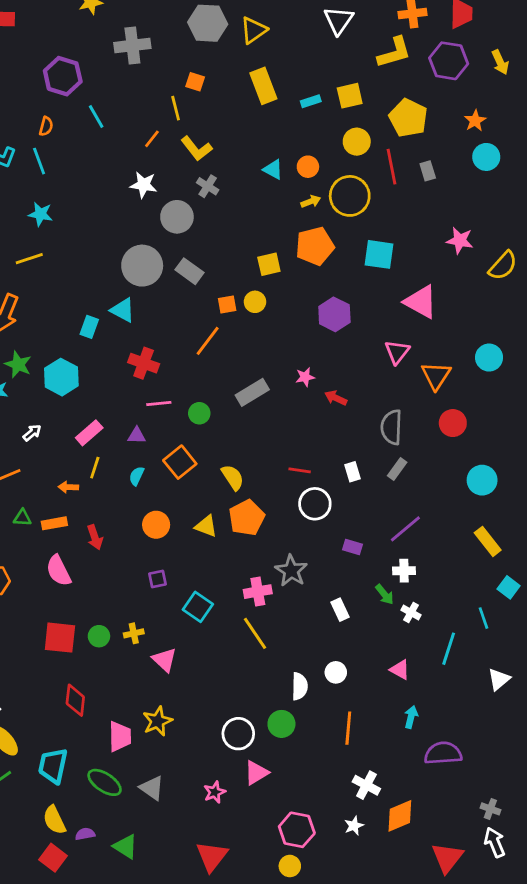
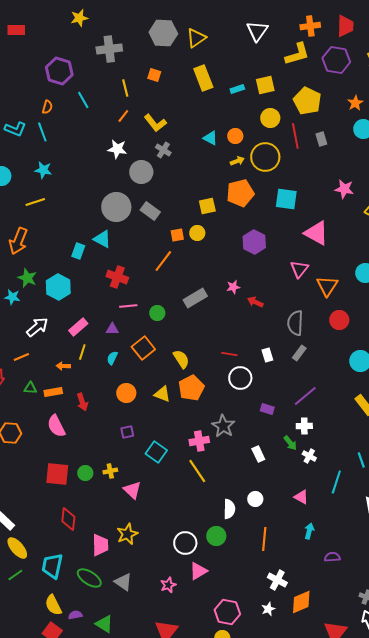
yellow line: (176, 108) -> (125, 88), moved
white arrow: (32, 433) -> (37, 327), size x1.6
purple semicircle: (443, 753) -> (332, 557), size x0.6

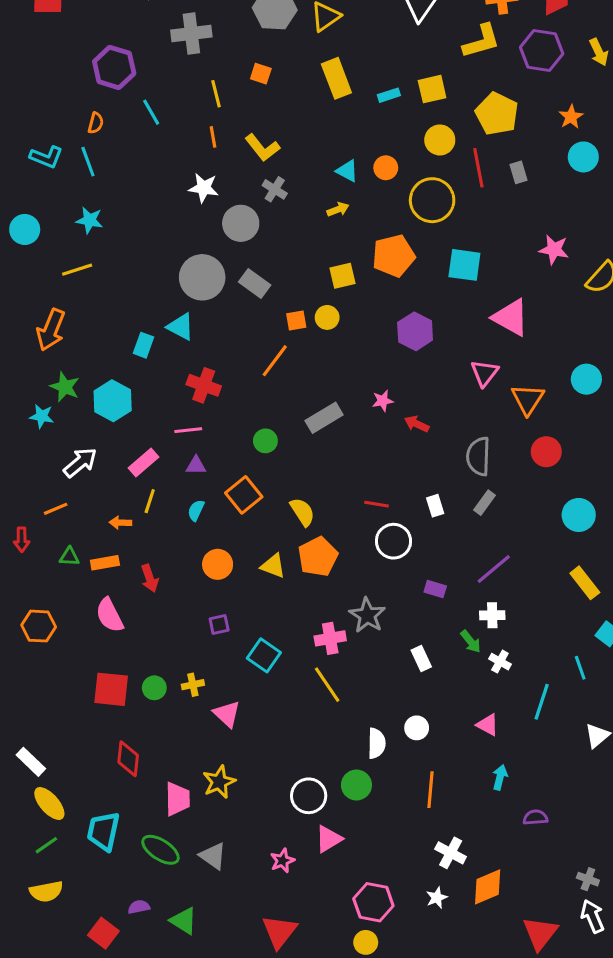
orange line: (123, 116) -> (213, 137), turned -48
yellow arrow: (237, 161) -> (338, 209), moved
pink line: (128, 306) -> (188, 430), moved
yellow semicircle: (53, 605) -> (46, 891), moved, turned -75

